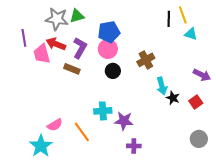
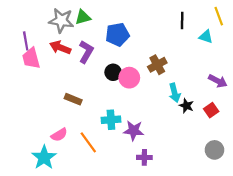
yellow line: (183, 15) -> (219, 16), moved
pink circle: (108, 49) -> (129, 78), moved
pink trapezoid: (42, 54) -> (31, 58), moved
brown rectangle: (72, 69) -> (73, 99), moved
black circle: (113, 71) -> (113, 72), moved

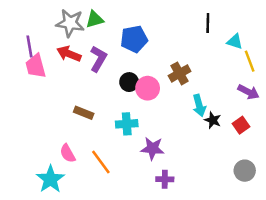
yellow line: (219, 16) -> (250, 61), moved
cyan cross: (111, 120) -> (127, 124), moved
pink semicircle: (59, 135) -> (68, 153), turned 91

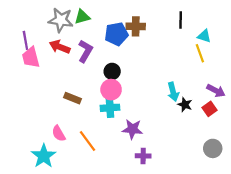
yellow line: (250, 61) -> (200, 53), moved
brown cross: (180, 73) -> (136, 26), moved, turned 30
pink circle: (148, 88) -> (111, 90), moved
purple arrow: (248, 92) -> (216, 91), moved

